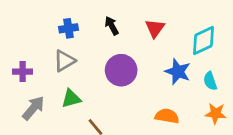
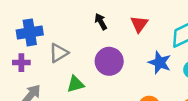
blue cross: (68, 28) -> (30, 32), moved, size x1.5
green triangle: (71, 99) -> (75, 84), moved

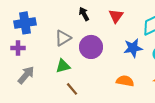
gray triangle: (59, 53) -> (63, 38), moved
blue star: (160, 63) -> (133, 48), turned -30

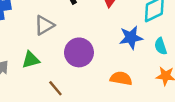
purple circle: (91, 47) -> (79, 52), moved
green triangle: (63, 66) -> (31, 60), moved

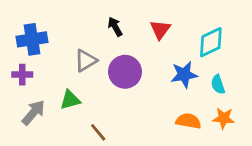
purple circle: (79, 52) -> (125, 72), moved
orange semicircle: (121, 78) -> (188, 121), moved

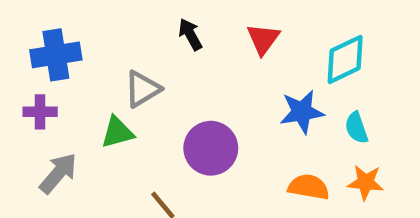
purple circle: (125, 72) -> (211, 148), moved
green triangle: (70, 100) -> (117, 132), moved

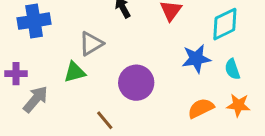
purple cross: (40, 112) -> (16, 74), moved
orange semicircle: (309, 187) -> (201, 108), turned -36

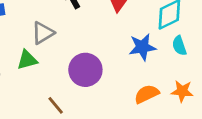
cyan semicircle: (232, 69) -> (179, 46), moved

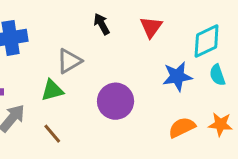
brown line: (56, 105) -> (52, 134), moved

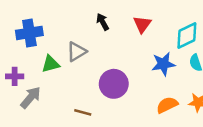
green triangle: (52, 90) -> (50, 64), moved
brown line: (52, 134) -> (83, 112), moved, turned -35

